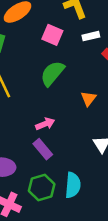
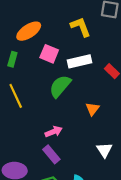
pink square: (52, 35) -> (49, 54), moved
white rectangle: (91, 36) -> (79, 61), moved, size x1.5

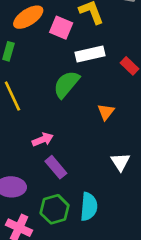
pink square: (49, 54) -> (61, 28), moved
pink arrow: (54, 132) -> (43, 140), moved

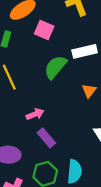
pink square: (61, 28) -> (44, 30), moved
white rectangle: (90, 54) -> (85, 51), moved

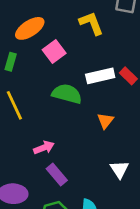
pink square: (44, 30) -> (54, 51), turned 30
green semicircle: (55, 67) -> (67, 94), turned 65

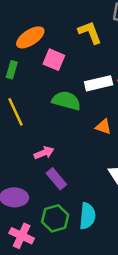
pink square: (54, 51) -> (54, 60), turned -30
orange triangle: (105, 121) -> (103, 127), turned -49

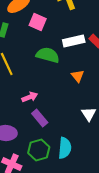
orange triangle: (103, 127) -> (78, 76), turned 32

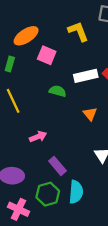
green semicircle: (48, 55) -> (58, 91), size x0.7
purple rectangle: (40, 118) -> (58, 166), moved

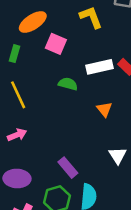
pink arrow: (38, 137) -> (17, 135), moved

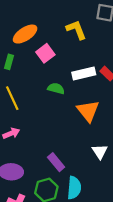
pink square: (56, 44) -> (45, 53), turned 30
orange triangle: (104, 109) -> (88, 111), size x1.6

